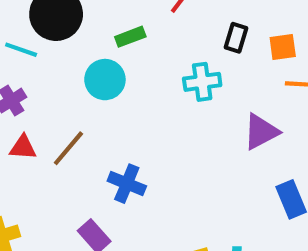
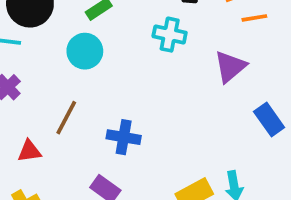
cyan cross: (202, 82) -> (170, 35), turned 32
red triangle: (23, 147) -> (29, 151), moved

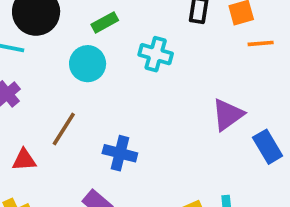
cyan cross: (170, 35) -> (156, 54), moved
purple triangle: (230, 67) -> (228, 115), moved

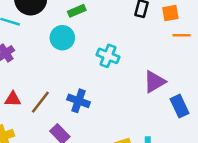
cyan cross: (156, 54) -> (108, 56), moved
brown line: (64, 129) -> (40, 102), moved

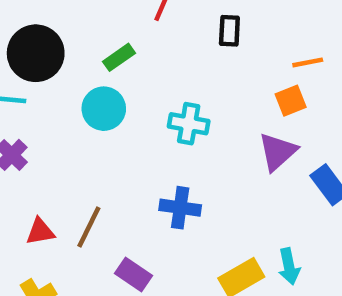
orange square: (170, 13) -> (291, 101), moved
blue cross: (79, 101) -> (180, 208), moved

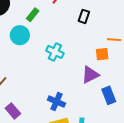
green rectangle: (119, 57) -> (33, 15), turned -32
blue cross: (180, 208) -> (56, 102), moved

